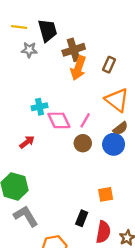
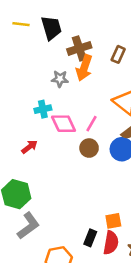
gray star: (29, 50) -> (60, 79), moved
brown rectangle: (109, 65) -> (118, 54), moved
orange square: (106, 194) -> (113, 221), moved
gray L-shape: (26, 216) -> (28, 226), turned 85
black rectangle: (82, 218) -> (90, 238), moved

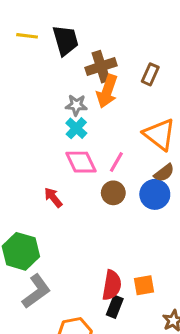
cyan cross: (43, 109) -> (76, 128), moved, turned -35
red arrow: (30, 147) -> (53, 197), moved, turned -91
red semicircle: (111, 243) -> (112, 285), moved

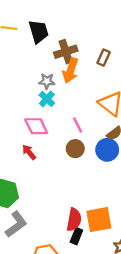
pink diamond: (81, 162) -> (36, 126), moved
pink line: (116, 162) -> (78, 125), turned -56
orange square: (144, 285) -> (99, 220), size x1.6

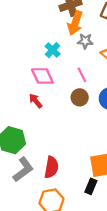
gray star: (47, 81) -> (85, 41), moved
red semicircle: (74, 220) -> (51, 167), moved
black rectangle: (76, 236) -> (91, 186), moved

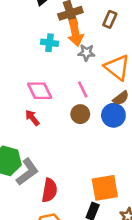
orange arrow: (75, 23) -> (75, 33), turned -30
cyan cross: (53, 50) -> (49, 43), moved, turned -35
gray L-shape: (23, 170) -> (27, 172), moved

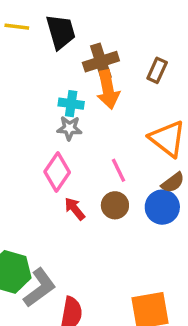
gray star: (86, 53) -> (69, 128), moved
pink diamond: (40, 91) -> (57, 172), turned 60
red arrow: (32, 118) -> (75, 209), moved

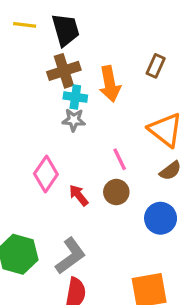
brown cross: (101, 62) -> (64, 71), moved
pink diamond: (57, 172) -> (46, 174), moved
blue circle: (162, 207) -> (161, 218), moved
gray L-shape: (40, 288) -> (70, 256), moved

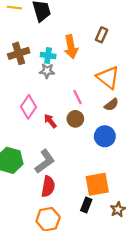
brown cross: (64, 71) -> (19, 53), moved

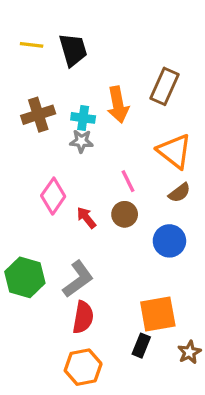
brown rectangle: (102, 35) -> (164, 86), size x1.5

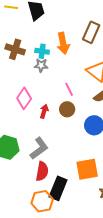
brown cross: (38, 115) -> (15, 49), turned 36
red arrow: (86, 218) -> (44, 111), turned 56
black rectangle: (141, 346) -> (58, 188), moved, size x1.6

